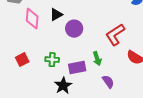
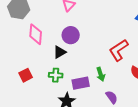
black triangle: (56, 15) -> (60, 52), moved
purple circle: (74, 29) -> (71, 35), moved

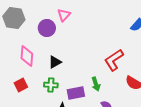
pink diamond: (36, 34) -> (27, 56), moved
purple circle: (71, 35) -> (47, 28), moved

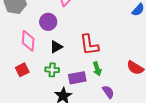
purple circle: (47, 28) -> (48, 22), moved
red L-shape: (114, 60) -> (89, 45), moved, turned -65

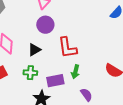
purple circle: (48, 22) -> (45, 25), moved
green arrow: (97, 69) -> (75, 72), turned 32

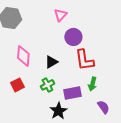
purple circle: (45, 25) -> (73, 37), moved
green cross: (30, 73) -> (47, 85), turned -32

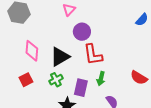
black triangle: (51, 62) -> (60, 57), size x1.5
purple rectangle: (72, 93) -> (81, 88), turned -66

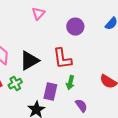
purple circle: (82, 32) -> (75, 27), moved
green cross: (56, 80) -> (15, 84), moved

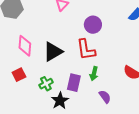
purple circle: (75, 27) -> (93, 25), moved
green cross: (15, 84) -> (46, 84), moved

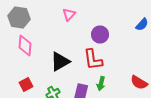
pink diamond: (25, 46) -> (25, 46), moved

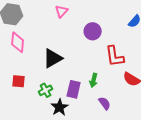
red L-shape: (93, 60) -> (115, 56), moved
red square: (26, 84) -> (19, 81), turned 32

